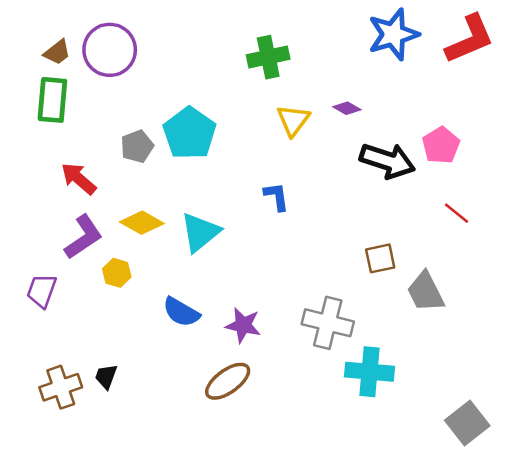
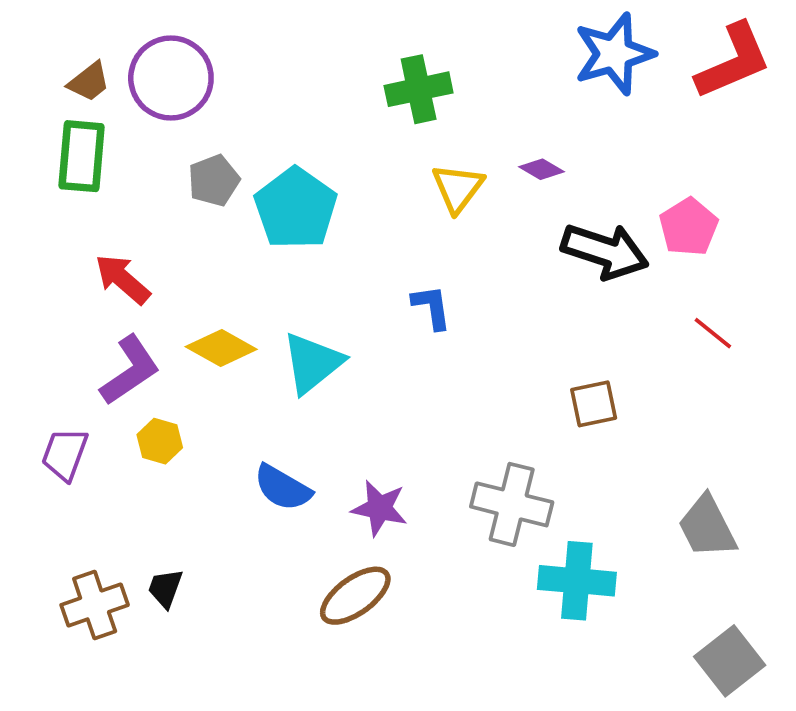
gray pentagon: (137, 146) -> (214, 180), moved
yellow hexagon: (117, 273) -> (160, 441), moved
gray trapezoid: (426, 292) -> (707, 527), moved

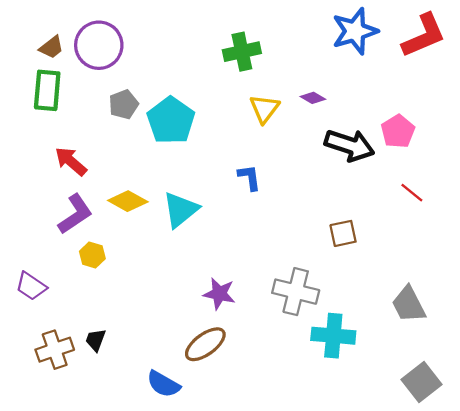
purple trapezoid: (65, 454) -> (31, 286), moved, turned -76
blue semicircle: (283, 488) -> (163, 384), moved

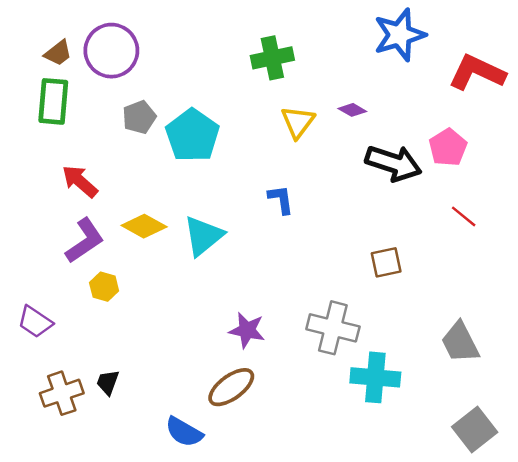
red L-shape: (424, 36) -> (477, 72), moved, turned -132

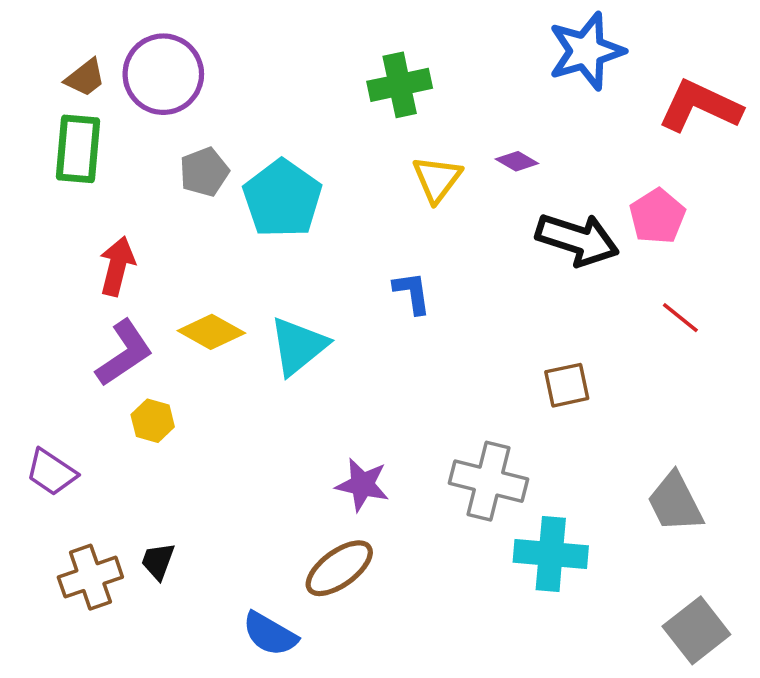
red arrow: (80, 181) -> (117, 266), turned 63

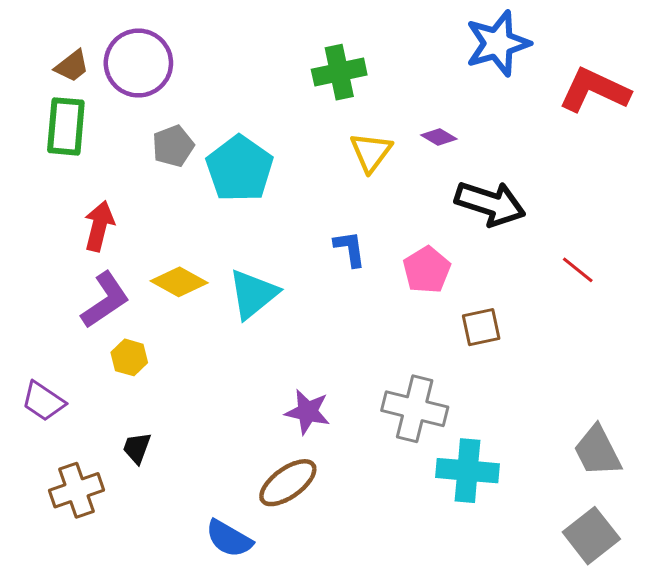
pink pentagon: (657, 216) -> (427, 270), moved
gray trapezoid: (675, 502) -> (597, 451), moved
black trapezoid: (158, 561) -> (137, 448), moved

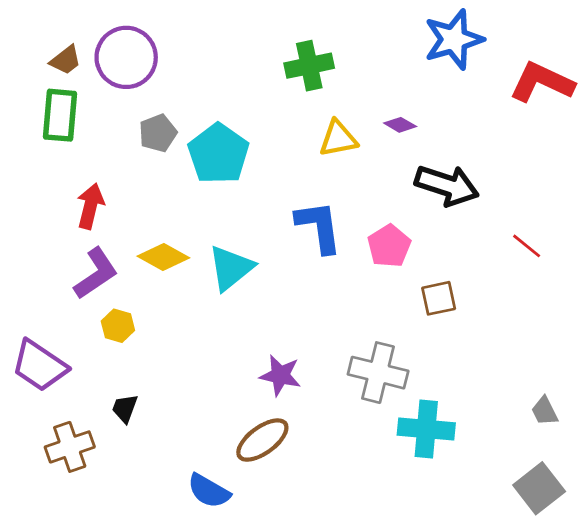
yellow triangle: (371, 152) -> (338, 139), turned 42
blue L-shape: (350, 249) -> (319, 227), size x1.6
purple trapezoid: (43, 401) -> (39, 366), size x1.4
gray trapezoid: (597, 451) -> (545, 411), size x0.6

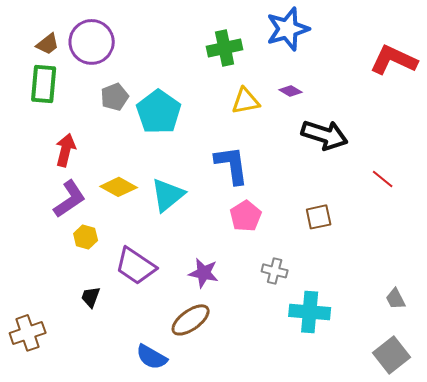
blue star: (454, 39) -> (288, 29), moved
pink pentagon: (389, 246) -> (246, 216), moved
purple trapezoid: (39, 366) -> (136, 266), moved
gray cross: (378, 373) -> (275, 271), size x0.6
brown cross: (70, 447) -> (28, 333), moved

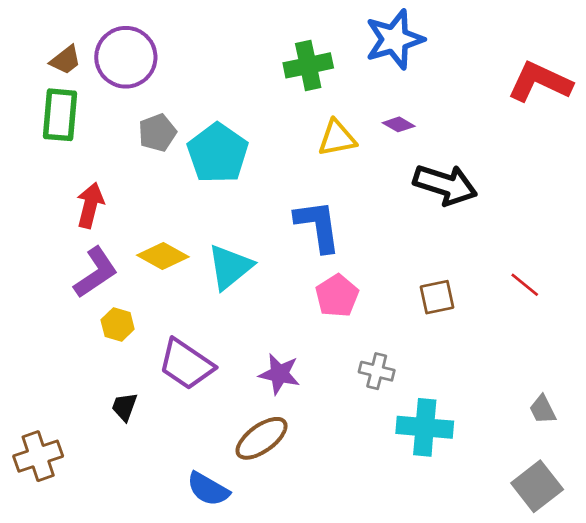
red line: (383, 179) -> (525, 285), moved

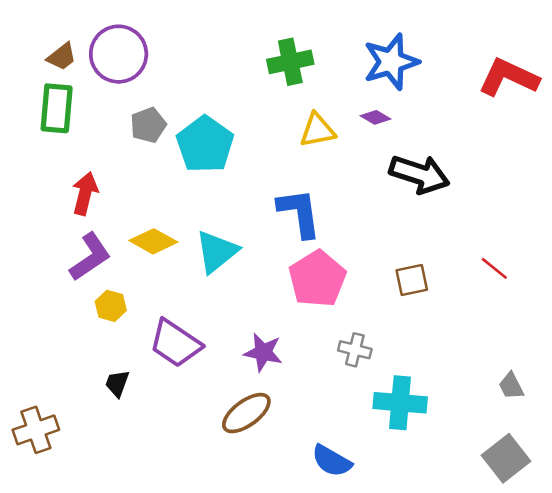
blue star: (395, 39) -> (391, 62), moved
pink pentagon: (337, 296) -> (317, 279), size x1.4
blue semicircle: (208, 489) -> (332, 461), moved

